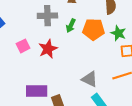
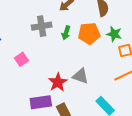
red star: (48, 49) -> (58, 82), moved
gray triangle: (90, 79) -> (80, 76), moved

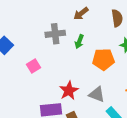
orange pentagon: (89, 33) -> (103, 59), moved
gray triangle: (80, 76) -> (97, 94), moved

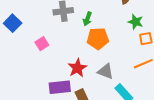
orange pentagon: (103, 59) -> (98, 39), moved

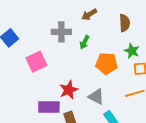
orange pentagon: (98, 39) -> (106, 63), moved
pink square: (42, 44) -> (36, 62), size x1.5

